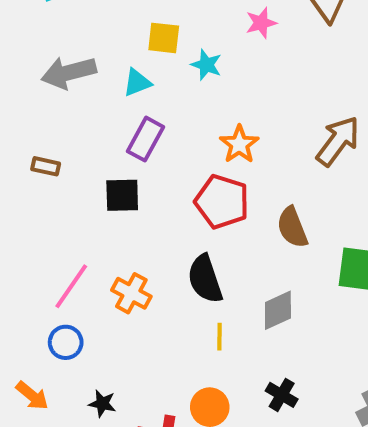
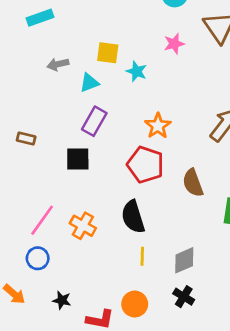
gray arrow: (69, 73) -> (58, 64), moved, size x0.6
gray diamond: (278, 310) -> (184, 260), moved

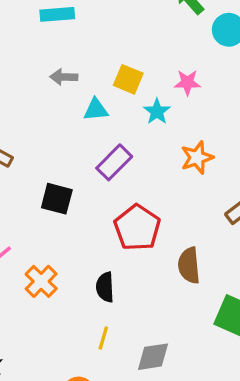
pink star: (174, 44) -> (187, 83), moved
purple rectangle: (94, 121) -> (114, 162), moved
orange star: (158, 126) -> (197, 158), moved
black semicircle: (133, 217) -> (105, 287), size x0.7

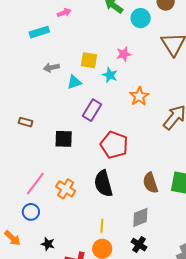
brown semicircle: (189, 265) -> (150, 183), moved
black semicircle: (105, 287) -> (103, 184), size x1.5
yellow line: (103, 338) -> (102, 226), moved

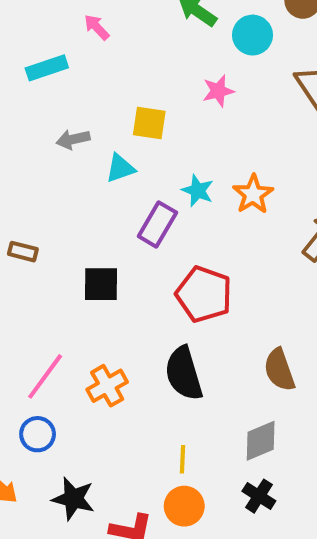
pink arrow: (64, 13) -> (97, 27), turned -112
pink star: (124, 54) -> (218, 91), moved
cyan star: (110, 75) -> (198, 191), moved
orange cross: (66, 189) -> (107, 386), turned 30
black star: (48, 244) -> (73, 499), size x1.5

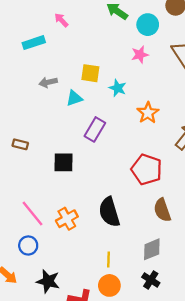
pink star: (218, 91) -> (140, 55), moved
cyan star: (198, 191) -> (118, 88), moved
red pentagon: (204, 294) -> (147, 169), moved
pink line: (45, 376) -> (32, 213), turned -76

